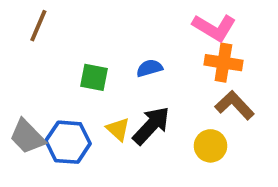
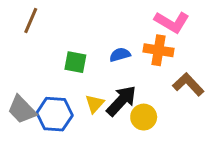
orange cross: (223, 63) -> (159, 50), moved
yellow triangle: (118, 129) -> (95, 104), turned 30
yellow circle: (211, 146) -> (144, 117), moved

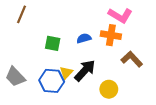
blue hexagon: (55, 114) -> (52, 81), moved
yellow circle: (144, 117) -> (109, 89), moved

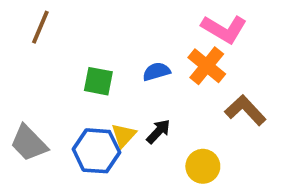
orange cross: (111, 35) -> (207, 66), turned 30
black arrow: (85, 70) -> (158, 131), size x0.6

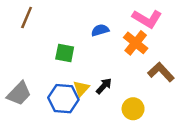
blue semicircle: (156, 72) -> (100, 30), moved
gray trapezoid: (29, 143) -> (19, 94), turned -92

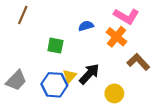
black arrow: (104, 86) -> (89, 74), size x1.5

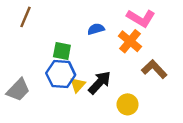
blue hexagon: (54, 85) -> (61, 74), moved

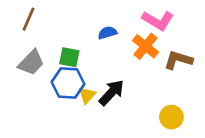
brown L-shape: (154, 69) -> (178, 60), moved, turned -30
gray trapezoid: (18, 90) -> (31, 63), moved
yellow circle: (128, 104) -> (171, 117), moved

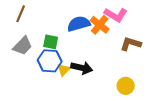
blue semicircle: (107, 33) -> (79, 24), size x1.6
orange cross: (146, 46) -> (100, 25), moved
black arrow: (112, 93) -> (82, 68), turned 60

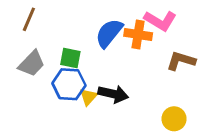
blue semicircle: (79, 24) -> (109, 33), turned -35
orange cross: (100, 25) -> (138, 34), turned -30

